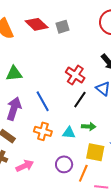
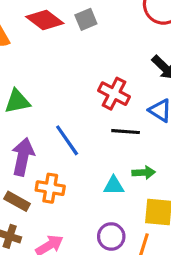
black line: (80, 100) -> (126, 132), turned 66
orange cross: (43, 131) -> (50, 188), moved

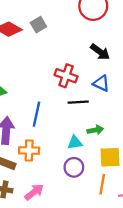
blue line: (67, 140) -> (37, 114), turned 55
purple circle: (111, 236) -> (74, 167), moved

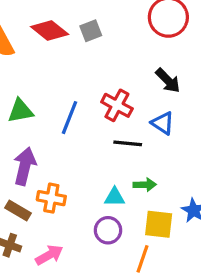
blue line: (37, 114) -> (69, 118), moved

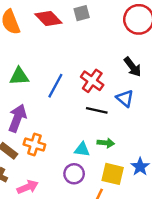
gray square: (91, 31) -> (82, 13), moved

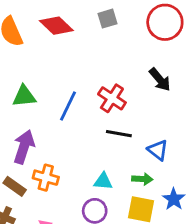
gray square: (82, 13) -> (108, 19), moved
blue triangle: (125, 98) -> (158, 150), moved
green arrow: (106, 143) -> (142, 179), moved

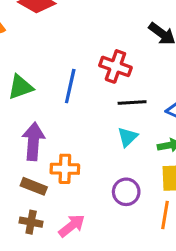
cyan triangle: (103, 181) -> (128, 137), moved, turned -36

